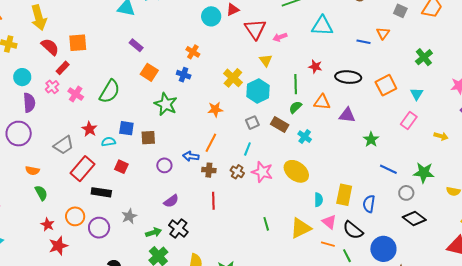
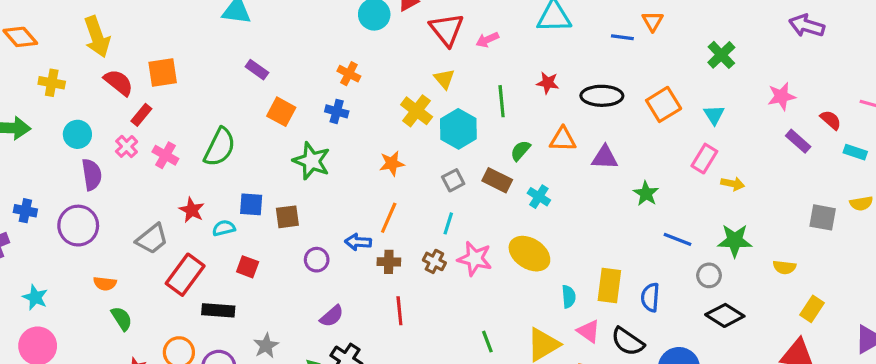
yellow triangle: (266, 60) -> (444, 79), moved
green line: (296, 84) -> (502, 101), moved
yellow arrow: (441, 136) -> (733, 184), moved

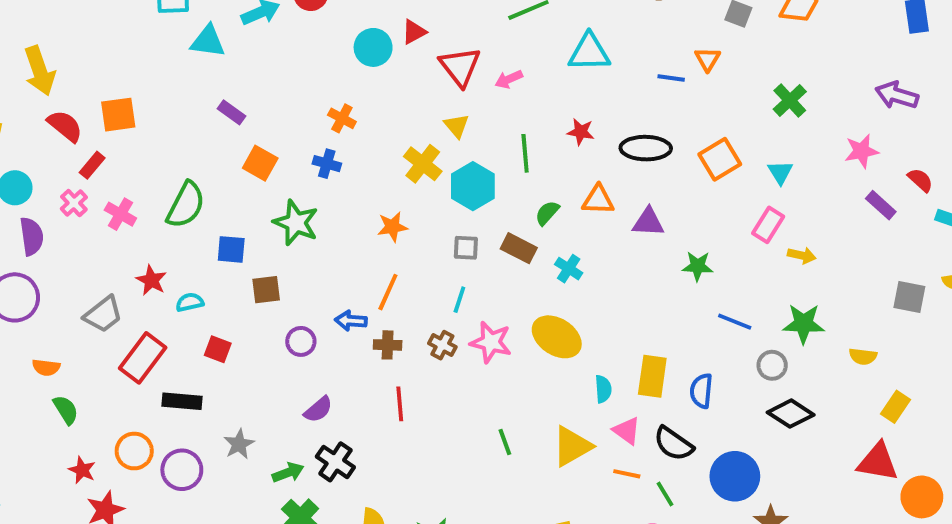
purple arrow: (807, 26) -> (897, 95), moved
gray square: (453, 180) -> (466, 248), turned 30
green star: (646, 194) -> (698, 266), turned -30
blue square: (251, 204) -> (231, 249), moved

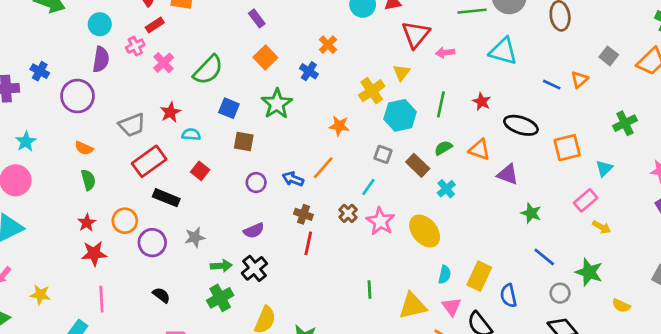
brown cross: (388, 345) -> (303, 214), moved
blue semicircle: (701, 391) -> (508, 296), turned -35

